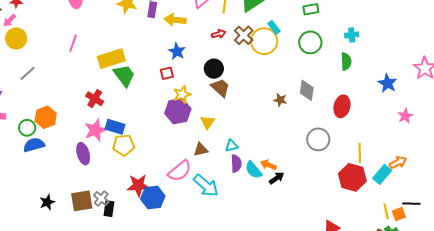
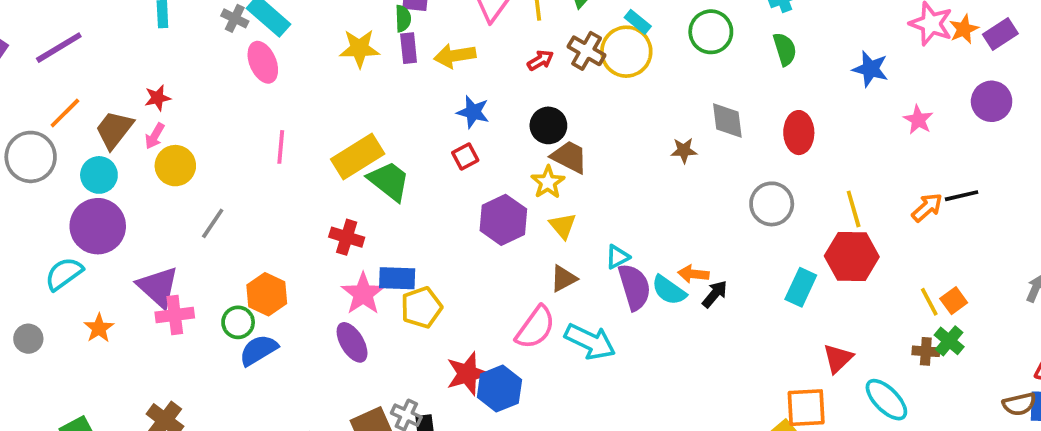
yellow star: (182, 95) -> (548, 182), moved
purple semicircle: (236, 164) -> (634, 287), size x1.4
cyan rectangle: (382, 174) -> (801, 287), moved
black line: (411, 204) -> (962, 196), moved

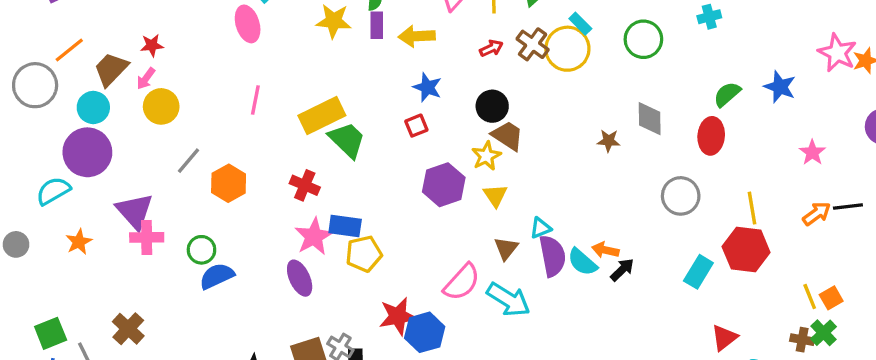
green semicircle: (785, 49) -> (727, 94), moved, turned -120
pink star: (918, 120) -> (812, 152), moved
brown triangle: (563, 279) -> (506, 248), moved, turned -30
orange hexagon: (267, 294) -> (229, 183), moved

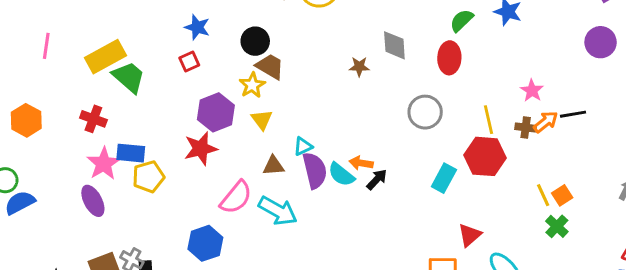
pink star: (812, 152) -> (532, 91), moved
brown triangle: (506, 248) -> (273, 166), turned 50
red star: (398, 316) -> (201, 149), moved
brown cross: (802, 340) -> (526, 128), moved

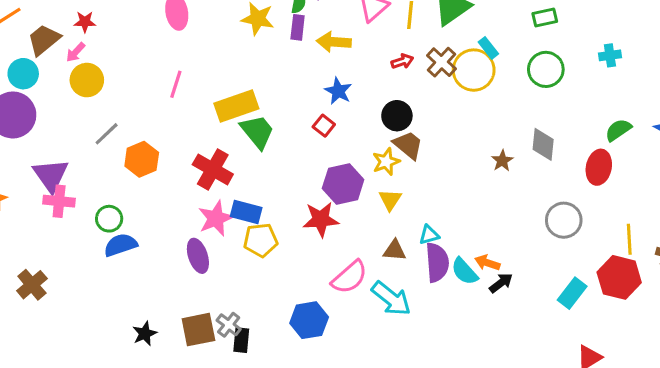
red square: (189, 61) -> (324, 126), turned -36
brown star: (359, 67) -> (502, 161), turned 30
red cross: (93, 119) -> (213, 169), size x1.4

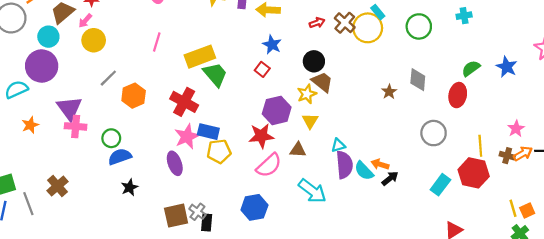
brown triangle: (394, 250) -> (298, 150), moved
pink semicircle: (349, 277) -> (269, 165), moved
black star: (145, 334) -> (130, 187), moved

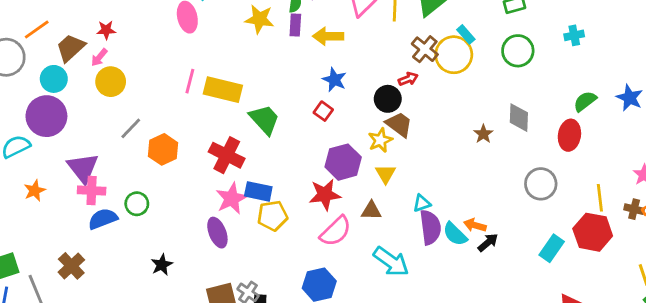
red arrow: (317, 23) -> (408, 79), moved
yellow rectangle: (200, 57) -> (223, 90), moved, turned 36
blue semicircle: (120, 157) -> (103, 219), moved

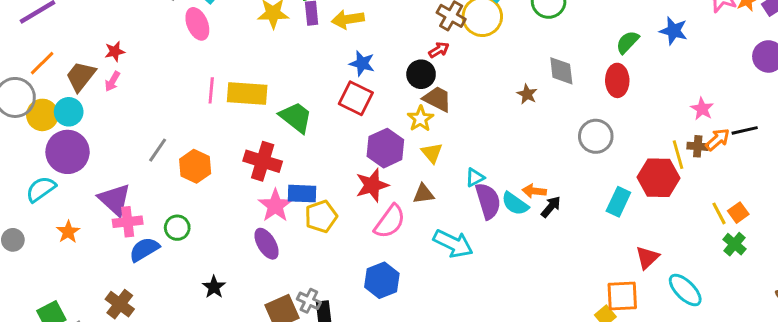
yellow circle: (111, 82) -> (42, 115), moved
red square: (323, 111) -> (356, 98), size x1.6
yellow line: (600, 198) -> (678, 155), moved

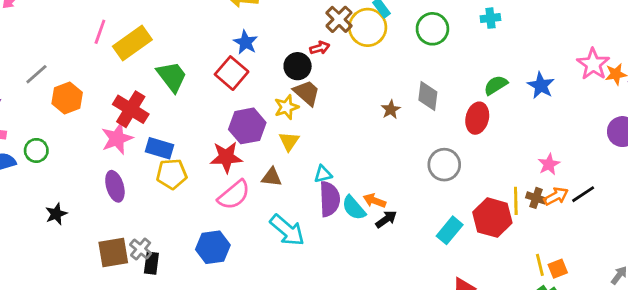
yellow rectangle: (247, 93) -> (132, 43), turned -54
black line: (745, 130) -> (583, 194), turned -35
pink star: (275, 206) -> (117, 138), moved

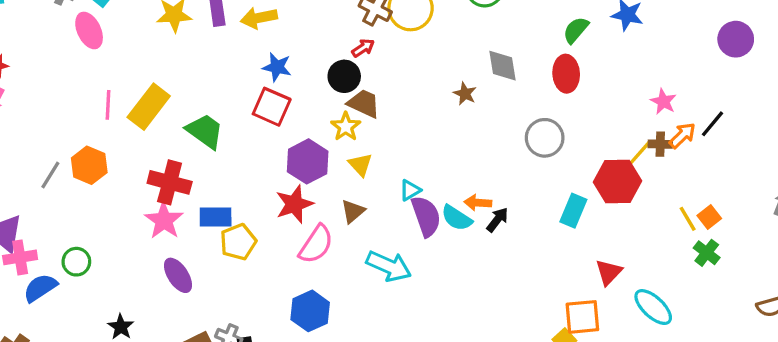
orange hexagon: (67, 98) -> (89, 165), moved
brown triangle: (272, 177) -> (353, 211), turned -30
yellow line: (516, 201) -> (638, 154), turned 60

